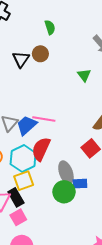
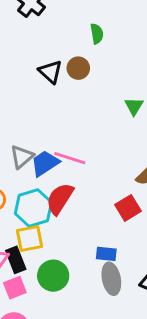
black triangle: (21, 59) -> (51, 72), turned -30
gray ellipse: (66, 173) -> (111, 279), moved
green circle: (64, 192) -> (53, 276), moved

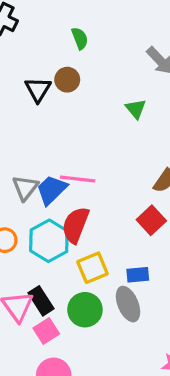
black triangle: (51, 72) -> (38, 89), turned 30
yellow square: (30, 239) -> (93, 268), moved
gray ellipse: (111, 279) -> (128, 304), moved

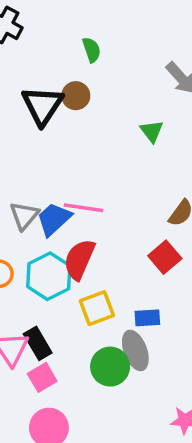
black triangle: (38, 89) -> (42, 106), size x1.4
green circle: (85, 310) -> (110, 367), moved

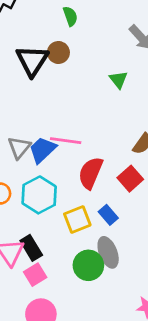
red semicircle: (79, 259) -> (91, 173), moved
blue rectangle: (147, 318) -> (108, 215), moved, turned 54

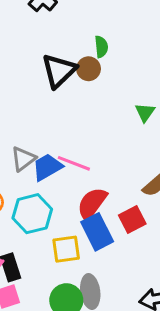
green semicircle: (70, 16) -> (101, 47), moved
blue rectangle: (108, 215) -> (97, 232), moved, size x1.6

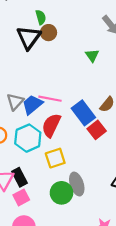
green semicircle: (101, 47) -> (41, 17), moved
red semicircle: (92, 204) -> (51, 125), moved
blue rectangle: (97, 232) -> (83, 113), moved

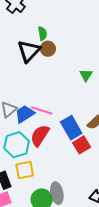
yellow square: (55, 158) -> (25, 170), moved

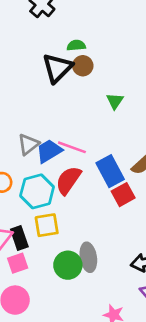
green semicircle: (42, 34) -> (76, 45), turned -88
green triangle: (86, 75) -> (115, 101), moved

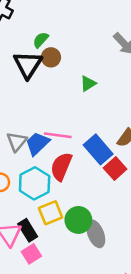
green semicircle: (76, 45) -> (41, 40), turned -30
green triangle: (115, 101) -> (88, 84), turned 36
green circle: (68, 265) -> (78, 220), moved

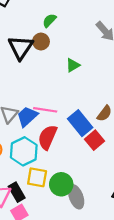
green semicircle: (41, 40) -> (49, 20), moved
yellow square: (51, 213) -> (37, 177), turned 30

